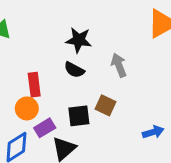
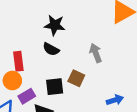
gray arrow: (119, 65) -> (96, 53), moved

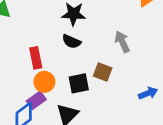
orange circle: (12, 81) -> (44, 82), moved
purple rectangle: (27, 96) -> (36, 100), moved

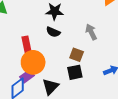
orange circle: (44, 82) -> (33, 62), size x1.5
black square: (79, 83) -> (75, 72), moved

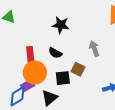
black semicircle: (53, 32) -> (55, 53), moved
black square: (75, 72) -> (63, 78), moved

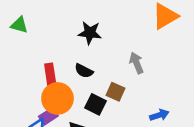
black square: (63, 78) -> (95, 104), turned 35

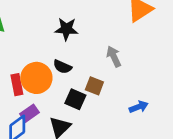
red rectangle: (50, 74) -> (17, 85), moved
orange circle: (57, 98) -> (36, 78), moved

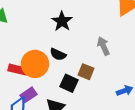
black star: (66, 29) -> (62, 21), turned 30
red rectangle: (17, 85) -> (18, 70), turned -66

